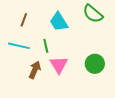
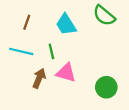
green circle: (95, 64) -> (106, 87), moved
pink triangle: (59, 65) -> (66, 73), turned -42

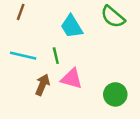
brown line: (27, 22) -> (21, 12), moved

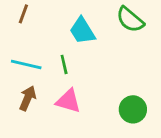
pink triangle: (72, 79) -> (68, 101), moved
brown arrow: (42, 85) -> (28, 98), moved

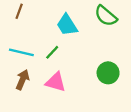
green line: (64, 64) -> (52, 52), turned 56
green circle: (133, 109) -> (108, 73), moved

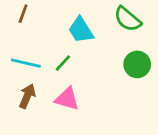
green circle: (108, 73) -> (137, 64), moved

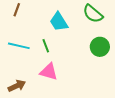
green line: (63, 63) -> (46, 46), turned -64
brown arrow: (27, 96) -> (17, 86), moved, turned 42

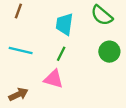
cyan trapezoid: (59, 22) -> (64, 24), turned 40
green line: (46, 46) -> (61, 54), moved, turned 48

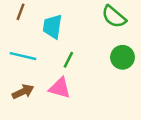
cyan trapezoid: (64, 24) -> (52, 27), moved
brown arrow: (18, 94) -> (23, 92), moved

